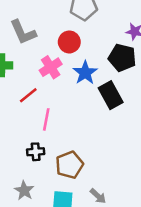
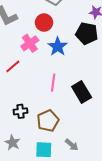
black rectangle: (111, 95) -> (82, 92), moved
pink line: (46, 119) -> (53, 83), moved

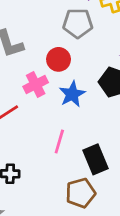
brown pentagon: (48, 121) -> (81, 193), moved

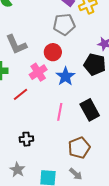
black rectangle: (96, 159) -> (90, 110), moved

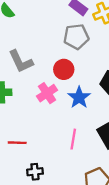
red line: (21, 94) -> (17, 143), moved, turned 42

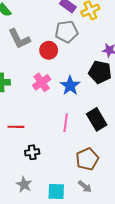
gray L-shape: (21, 61) -> (19, 39), moved
red circle: (64, 69) -> (49, 50), moved

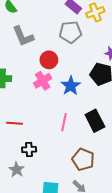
red circle: (49, 50) -> (49, 60), moved
brown pentagon: (87, 159) -> (83, 159), turned -30
gray star: (24, 185) -> (17, 170), moved

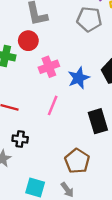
red circle: (49, 60) -> (28, 41), moved
pink line: (64, 122) -> (53, 105), moved

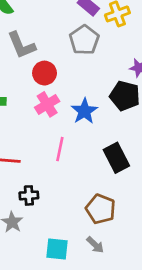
gray pentagon: (89, 19) -> (84, 40), turned -30
red circle: (28, 41) -> (45, 73), moved

